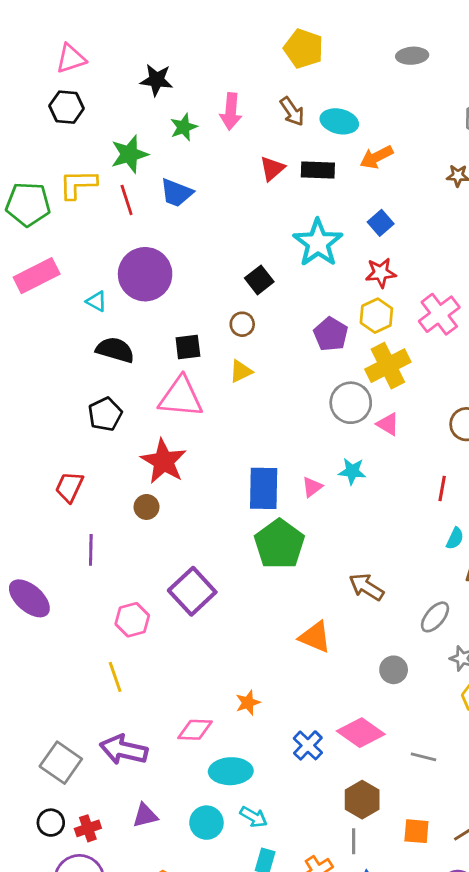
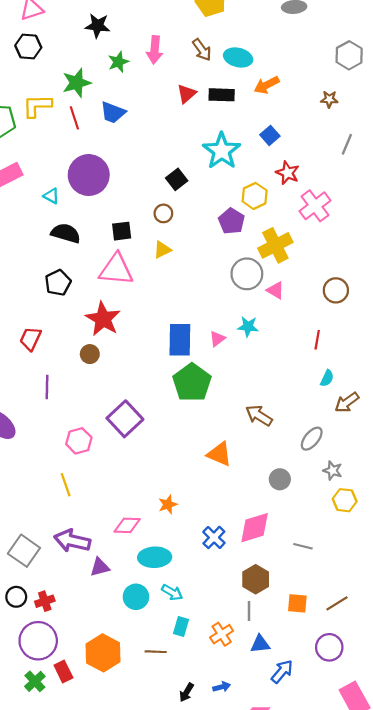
red star: (381, 273) -> (288, 173), moved, turned 30
yellow hexagon: (376, 316) -> (255, 196), moved
pink diamond: (361, 733) -> (255, 528), turned -52
purple triangle: (145, 815) -> (100, 567), moved

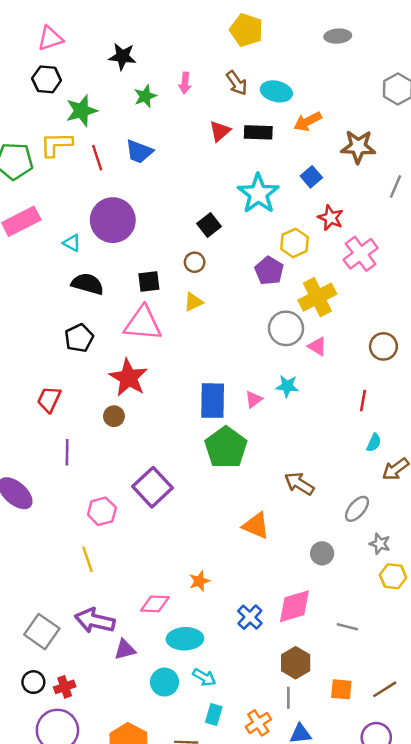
pink arrow: (155, 50) -> (185, 83), size x0.7
green star: (77, 83) -> (81, 111), moved
brown star: (329, 99) -> (358, 147), moved, size x1.8

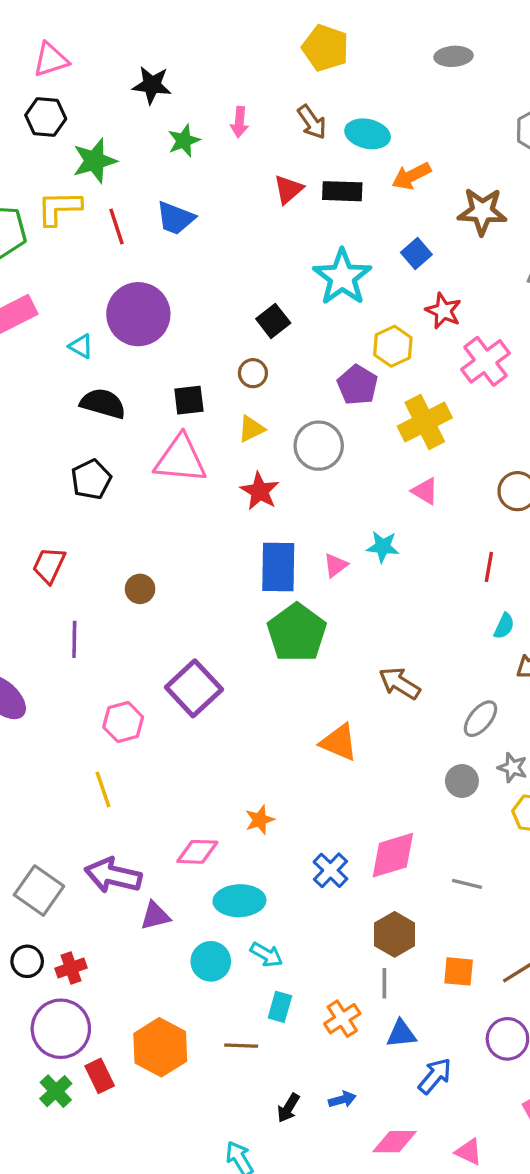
gray circle: (286, 328) -> (319, 446), moved
red star: (128, 378) -> (260, 491), moved, size x0.7
gray circle: (322, 553) -> (462, 781), moved

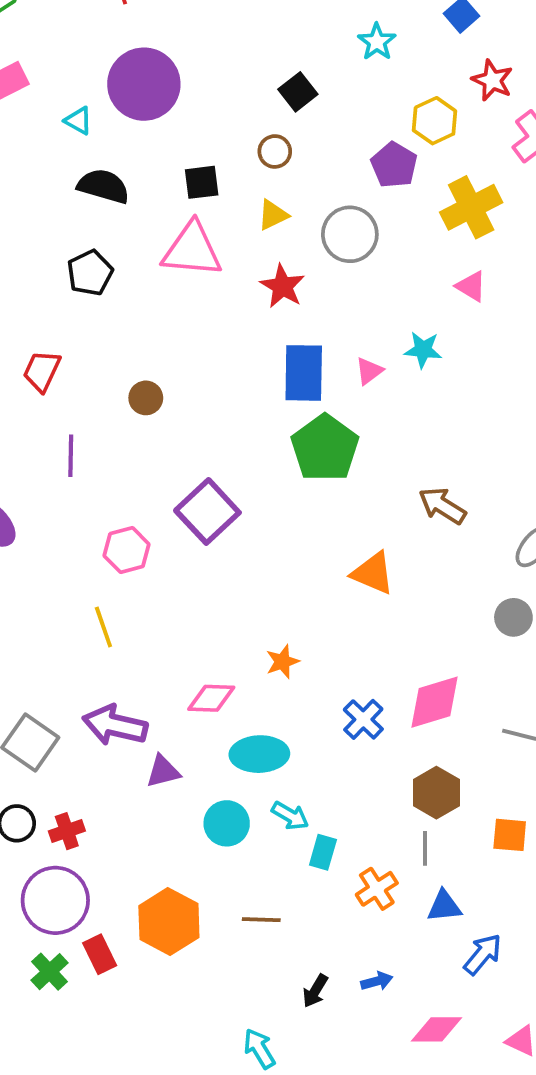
cyan star: (342, 277) -> (377, 42), size x0.6
cyan rectangle: (280, 1007) -> (323, 852), moved

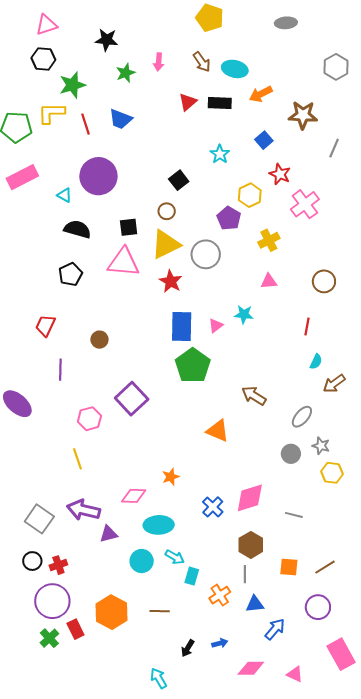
yellow cross: (471, 207) -> (269, 240), size x0.7
yellow triangle: (273, 215) -> (166, 244), size x1.8
pink triangle: (471, 286) -> (269, 281), turned -36

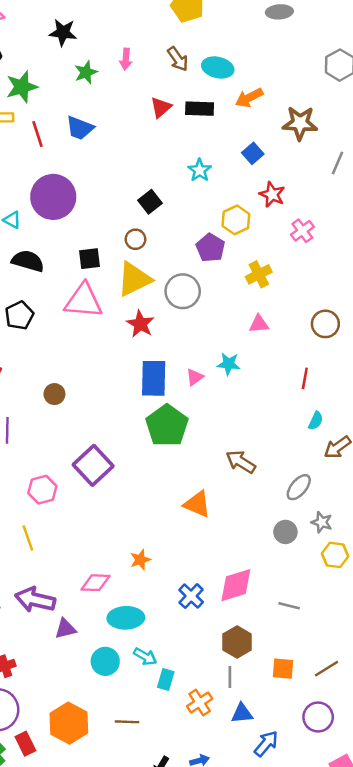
pink cross: (305, 204) -> (302, 231), size x0.7

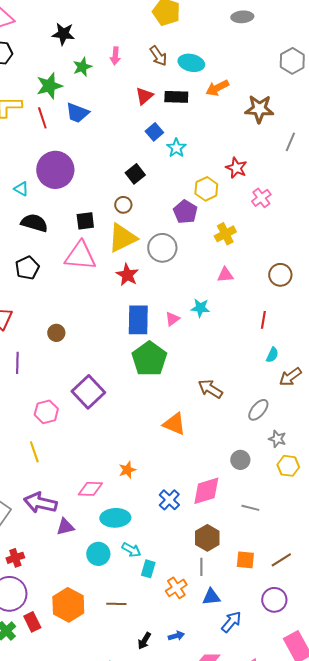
green star: (22, 87) -> (49, 86), moved
blue square: (253, 153) -> (154, 132), moved
gray circle: (285, 532) -> (240, 460), moved

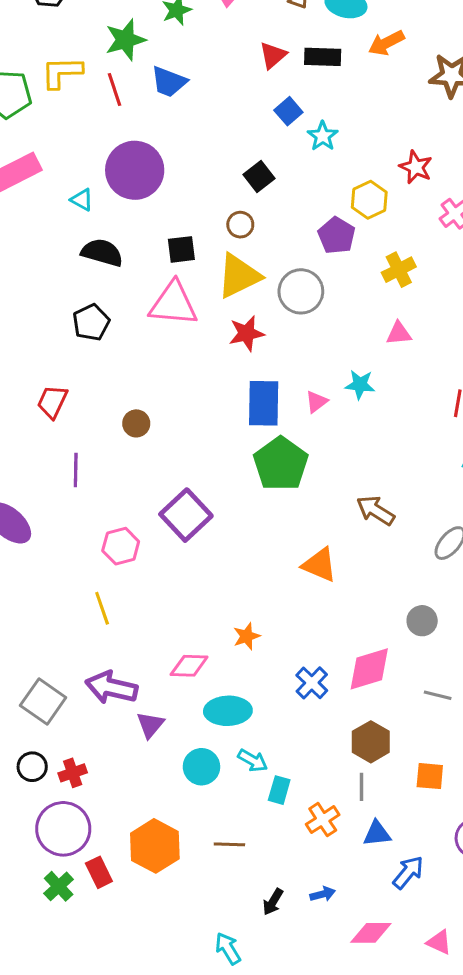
red star: (127, 275) -> (247, 333), turned 30
purple triangle: (65, 527) -> (150, 725), turned -36

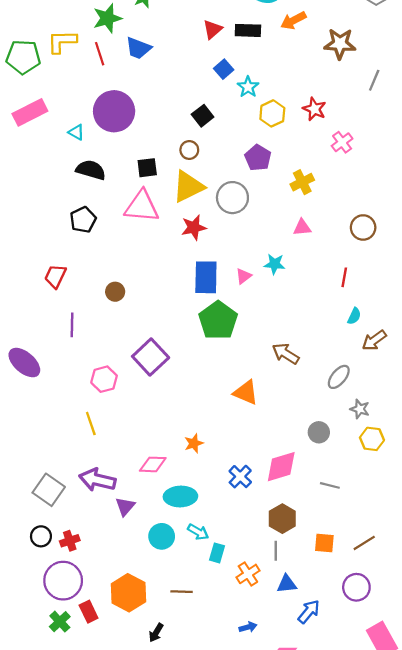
yellow hexagon: (369, 200) -> (272, 113), moved
black arrow: (273, 902) -> (156, 633), moved

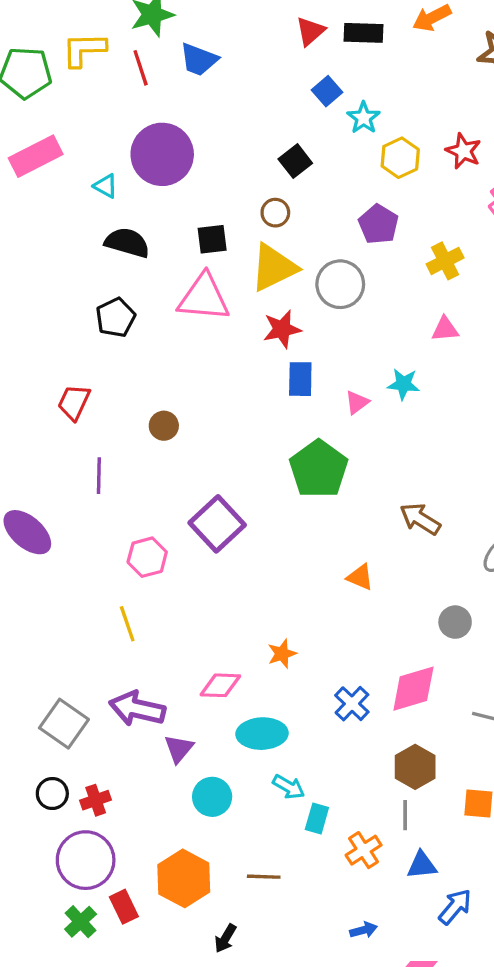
blue rectangle: (206, 277) -> (300, 379), moved, size x0.7
orange triangle: (246, 392) -> (360, 577), size x0.7
gray circle: (319, 432) -> (455, 622), moved
cyan circle: (162, 536) -> (212, 797), moved

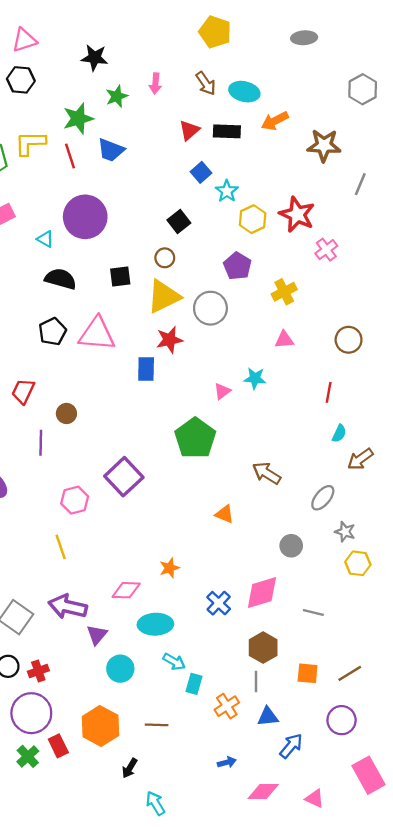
red star: (463, 151) -> (297, 215), size x1.4
pink triangle: (204, 298) -> (97, 334), moved
blue rectangle: (300, 379) -> (146, 369), moved
brown circle: (164, 426) -> (66, 413), moved

